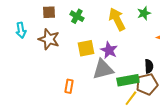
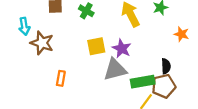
brown star: (49, 39) -> (42, 43), moved
orange rectangle: (69, 86) -> (61, 78), moved

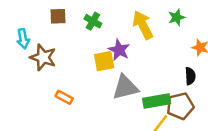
purple star: (122, 48) -> (119, 50), moved
black semicircle: (166, 66) -> (190, 76), moved
orange rectangle: (61, 78) -> (64, 97), turned -72

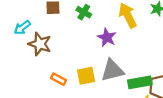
cyan arrow: (23, 39) -> (22, 28), turned 63
yellow square: (104, 61) -> (86, 76), moved

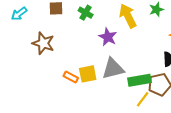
cyan arrow: (22, 28) -> (19, 14), moved
orange rectangle: (58, 79) -> (71, 77), moved

